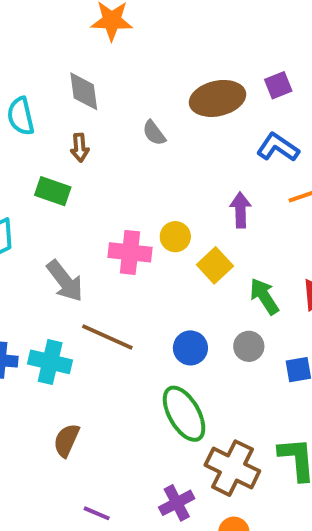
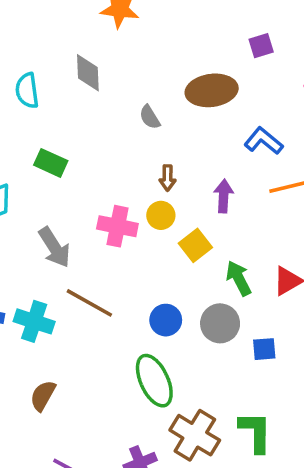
purple square: (278, 85) -> (261, 46), moved
brown arrow: (80, 148) -> (167, 178), moved
gray circle: (249, 346) -> (220, 323), size x1.4

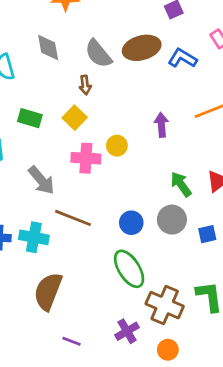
gray semicircle: (150, 117) -> (98, 54), moved, size x1.6
blue L-shape: (264, 141) -> (182, 58), moved
brown arrow: (167, 178) -> (85, 85), moved
yellow square: (195, 245) -> (75, 118), moved
brown semicircle: (43, 396) -> (48, 291), size x1.6

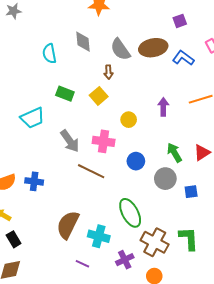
pink cross: (86, 158) -> (104, 141), moved
blue circle: (131, 223) -> (136, 161), moved
cyan cross: (34, 237) -> (99, 236), moved

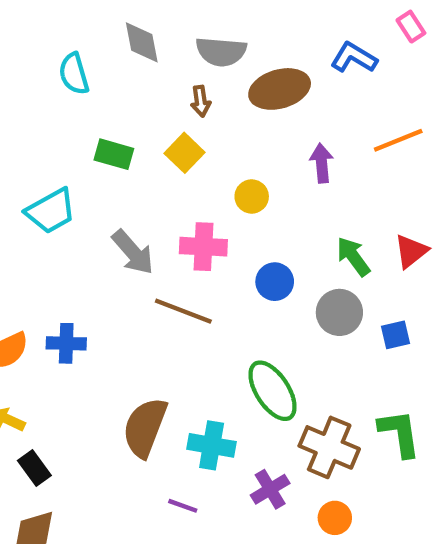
brown ellipse: (153, 48) -> (280, 89), moved
gray semicircle: (120, 49) -> (221, 52), turned -45

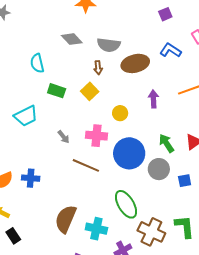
gray diamond: (142, 42) -> (72, 39), turned -35
cyan semicircle: (74, 74) -> (37, 63), moved
gray arrow: (133, 252) -> (64, 137), size x0.6
blue circle: (275, 282) -> (129, 153), size x1.8

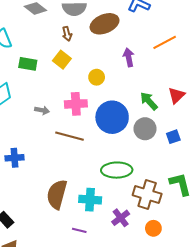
gray arrow: (64, 137) -> (42, 110), turned -32
green ellipse: (126, 204) -> (117, 170), turned -52

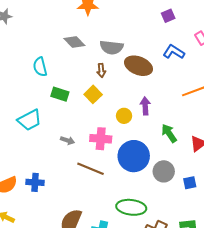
brown ellipse: (105, 24) -> (139, 66), turned 36
purple arrow: (129, 57) -> (145, 106), moved
green arrow: (149, 101) -> (169, 133), moved

